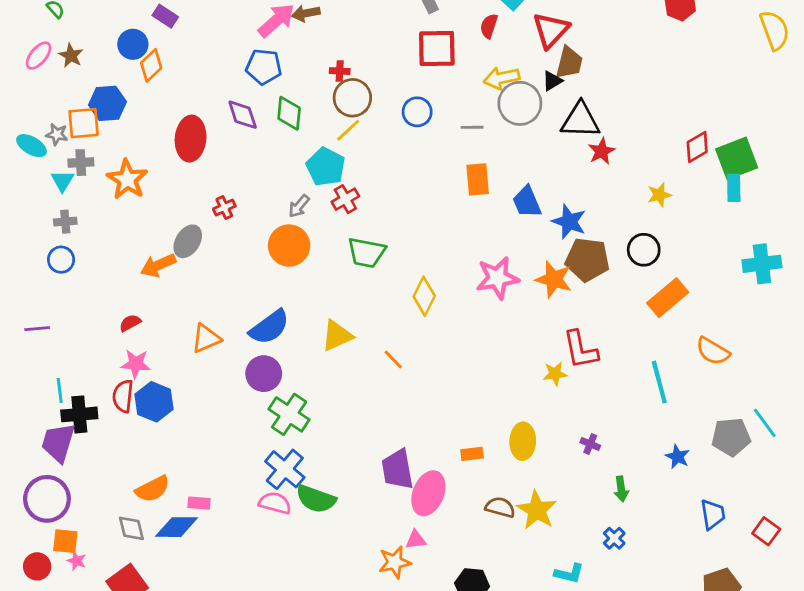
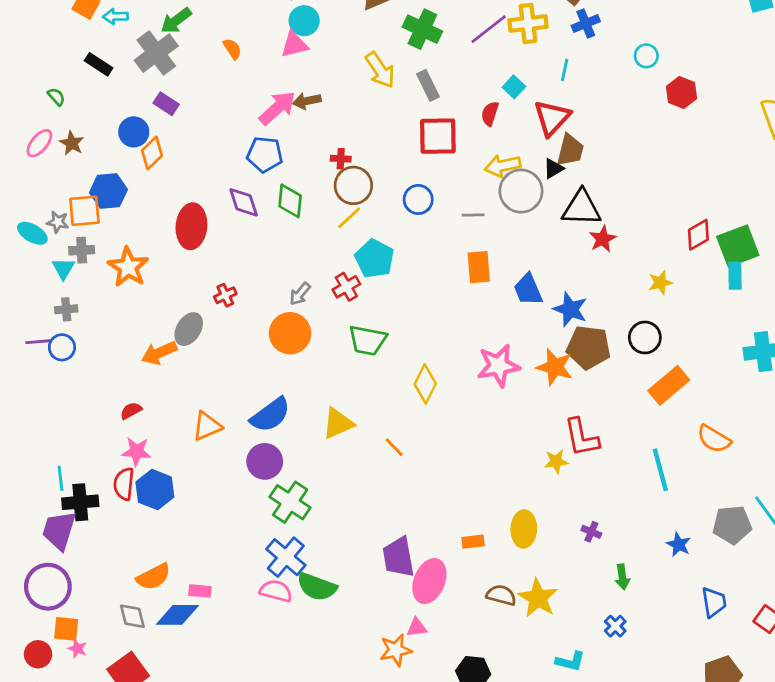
cyan pentagon: (326, 167) -> (375, 259), moved
purple line: (37, 329) -> (38, 342), moved

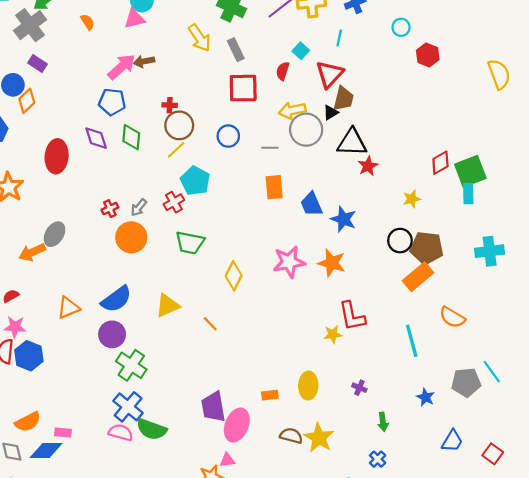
red cross: (225, 295) -> (110, 209), moved
brown pentagon: (589, 347) -> (427, 248), moved
blue trapezoid: (714, 602) -> (452, 441), turned 40

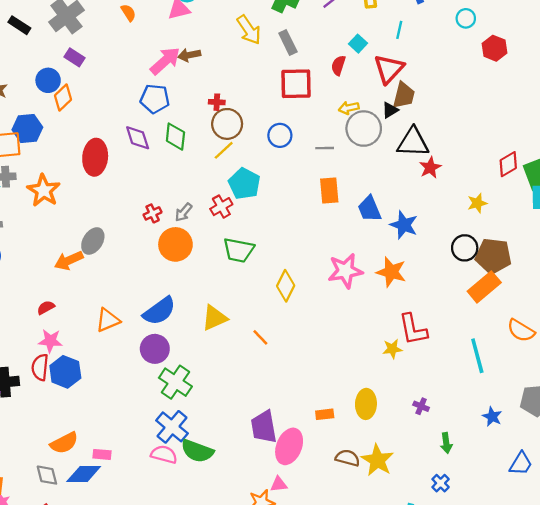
yellow arrow: (292, 110) -> (349, 108), size x0.7

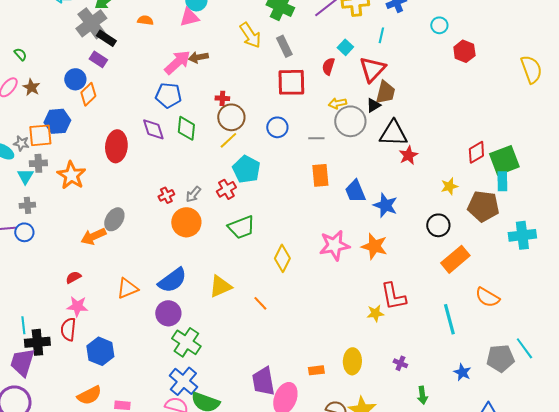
orange semicircle: (128, 13) -> (145, 20), turned -49
black rectangle: (19, 25) -> (106, 38), moved
green trapezoid: (239, 250) -> (241, 227), turned -32
brown pentagon: (493, 256) -> (483, 206), moved
blue hexagon: (65, 372) -> (100, 351), moved

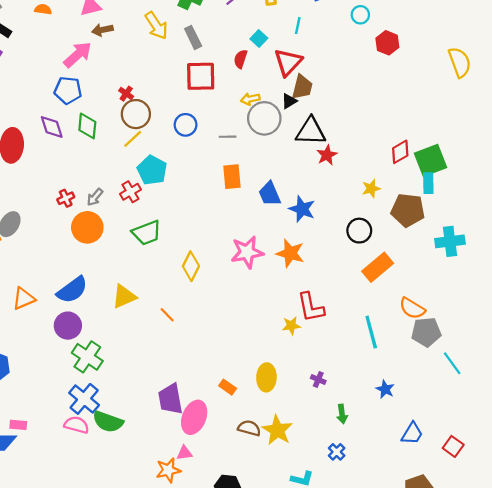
brown arrow: (198, 57) -> (102, 30), moved
red cross: (222, 98) -> (126, 94), turned 32
gray pentagon: (500, 358) -> (426, 332), moved
orange rectangle: (316, 370) -> (228, 387), turned 42

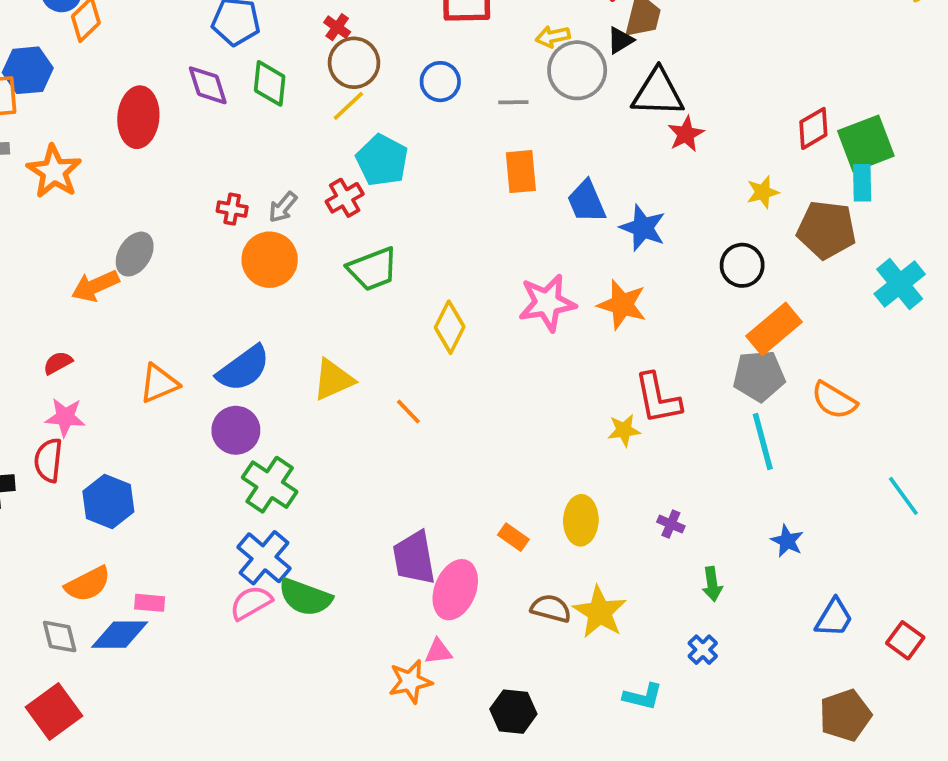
red cross: (66, 198) -> (232, 209), turned 35
cyan cross: (450, 241) -> (900, 284), turned -32
gray pentagon: (426, 332) -> (759, 376), moved
pink semicircle: (77, 425) -> (251, 603), turned -45

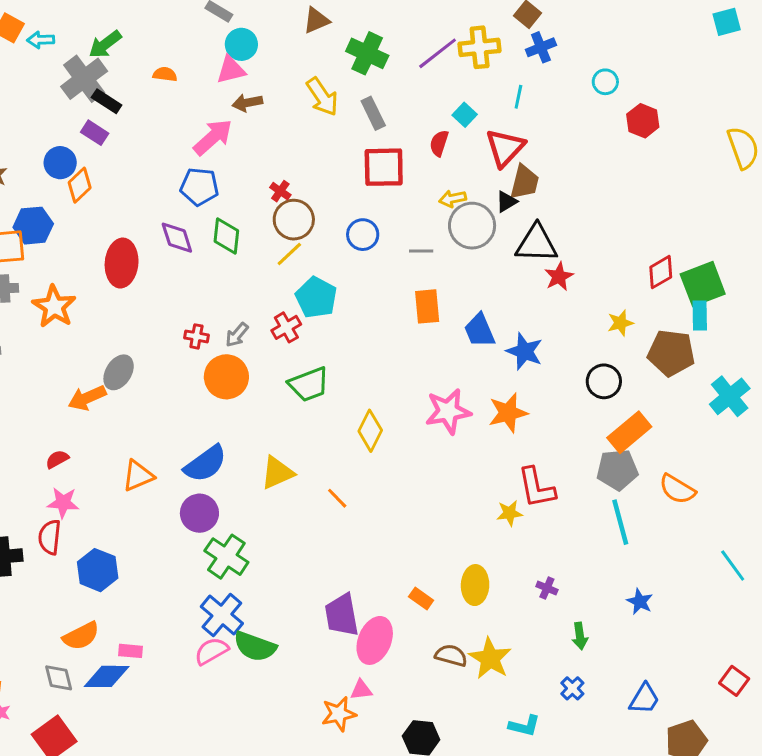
orange star: (622, 305) -> (508, 413), turned -30
blue trapezoid: (834, 618) -> (644, 699), moved

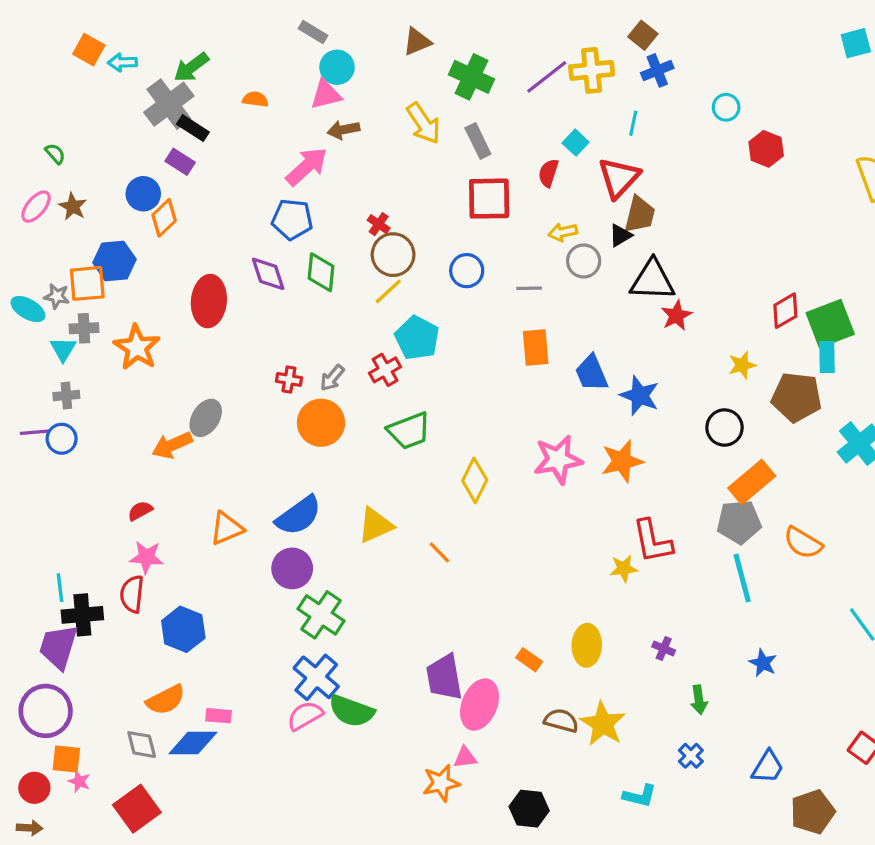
gray circle: (472, 226) -> (584, 261), size x0.7

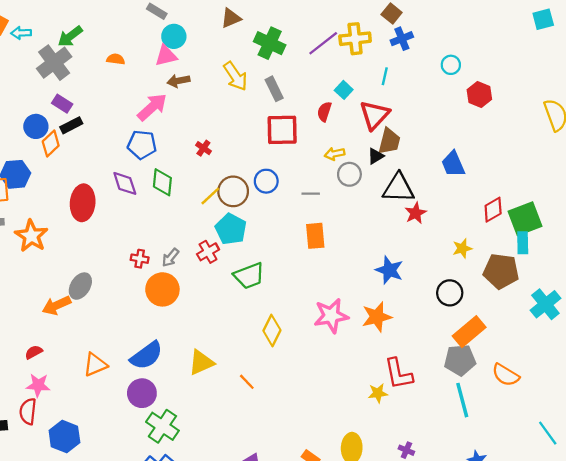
black rectangle: (193, 128) -> (71, 125), moved, turned -60
brown circle: (393, 255) -> (233, 191), moved
blue trapezoid: (592, 373) -> (453, 164), moved
green trapezoid: (409, 431) -> (249, 276), moved

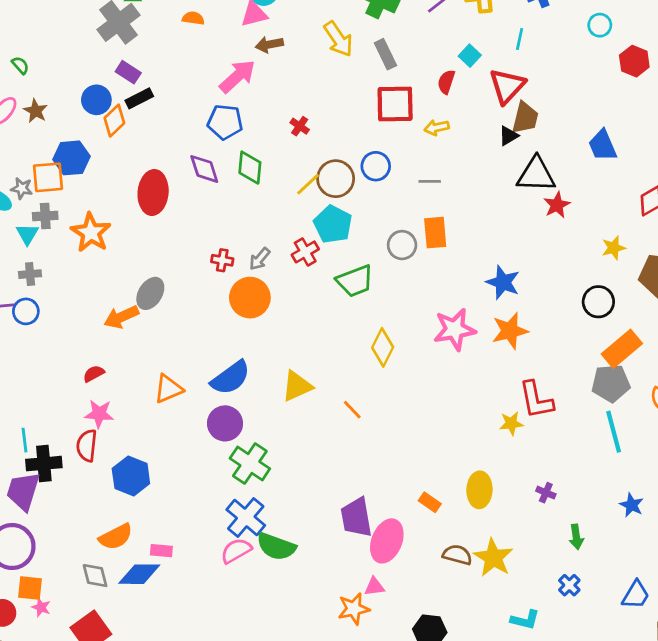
yellow arrow: (335, 154) -> (437, 127), moved
gray circle: (349, 174) -> (402, 245), moved
blue star: (389, 270) -> (503, 282), moved

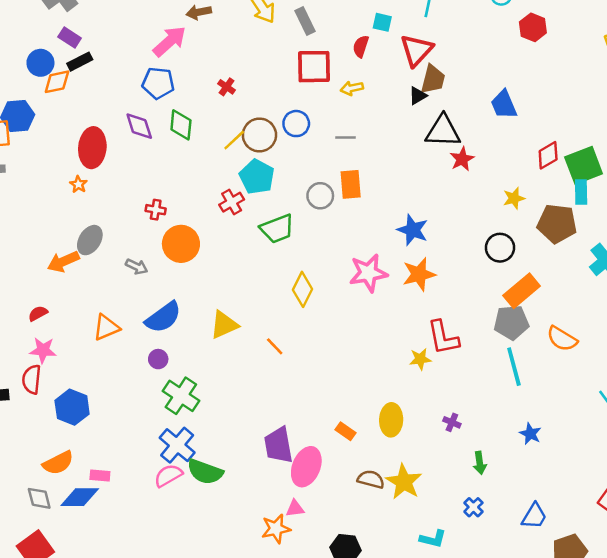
cyan square: (470, 56) -> (382, 22), turned -30
orange diamond: (114, 121) -> (57, 82), turned 32
orange star: (91, 233) -> (78, 184), moved, size x0.5
gray arrow: (260, 259) -> (137, 267), moved, turned -105
purple circle: (225, 423) -> (158, 359), size x0.6

